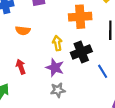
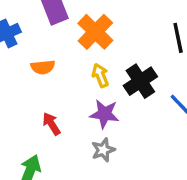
orange cross: (80, 17) -> (95, 32), moved, turned -30
gray star: (58, 90) -> (103, 150), moved

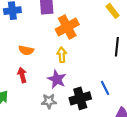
orange semicircle: (43, 67) -> (26, 50), moved
black cross: (140, 81) -> (80, 98), moved

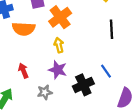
orange semicircle: (26, 50) -> (24, 29), moved, size x1.5
gray star: (49, 101) -> (45, 92), moved

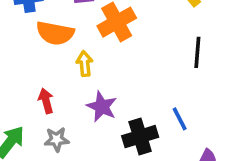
yellow arrow: (59, 45) -> (85, 64), moved
gray star: (45, 92) -> (57, 139), moved

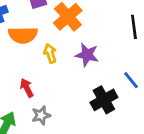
purple star: (102, 107) -> (87, 55), moved

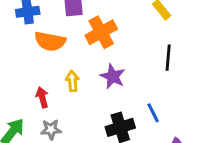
yellow arrow: (50, 53) -> (72, 81), moved

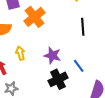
purple star: (113, 76) -> (52, 55), moved

